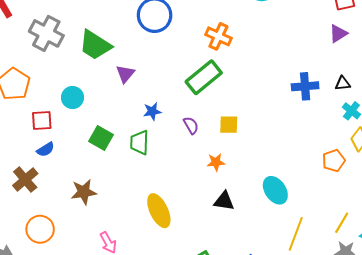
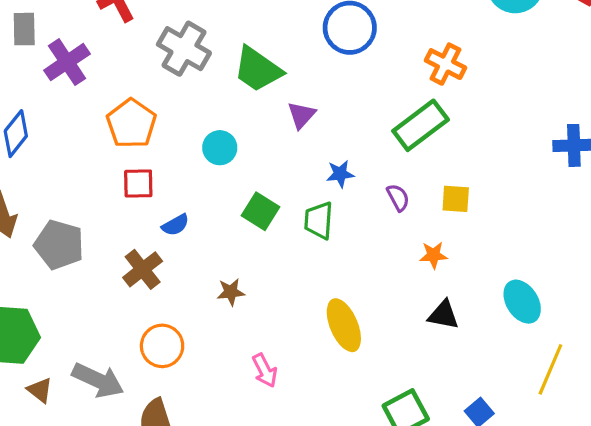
red square: (42, 120) -> (138, 184), moved
brown star: (84, 192) -> (231, 292), size x0.7

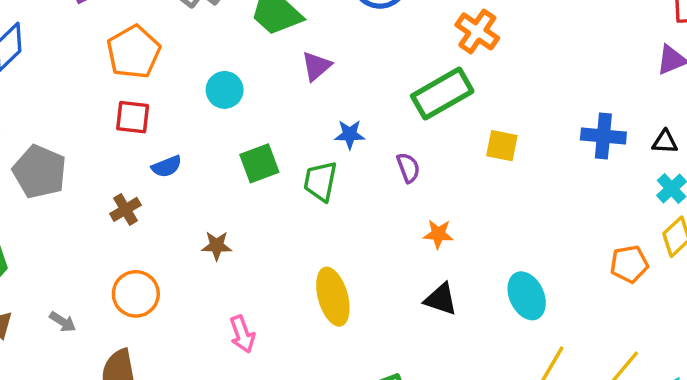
yellow square: (456, 199) -> (502, 146), moved
green square: (260, 211) -> (259, 163), turned 30
brown cross: (143, 269) -> (125, 209), size x0.7
gray arrow: (98, 380) -> (63, 322), size x0.5

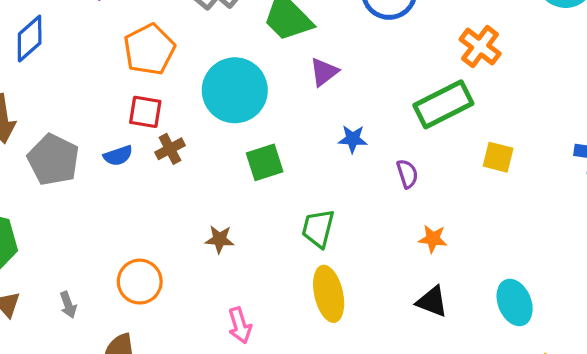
cyan circle: (225, 90) -> (235, 90), size x1.8
blue semicircle: (167, 166) -> (118, 156), moved
green trapezoid: (320, 181) -> (318, 228), moved
brown cross: (125, 209) -> (170, 149), moved
gray arrow: (63, 322) -> (68, 305), turned 35

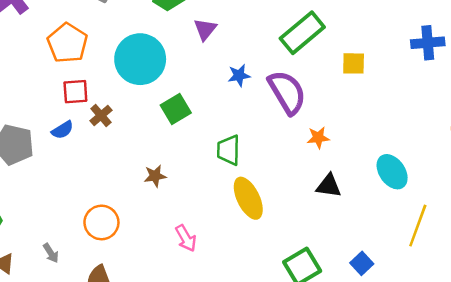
purple semicircle: (407, 174) -> (287, 92), size x2.0

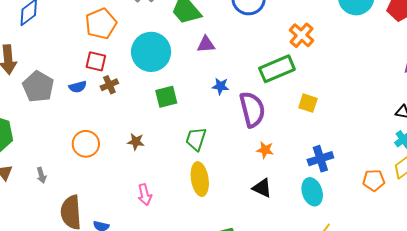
purple triangle: (205, 29) -> (206, 44), turned 30
blue cross: (428, 43) -> (320, 159), moved, turned -30
orange circle: (101, 222) -> (86, 144), moved

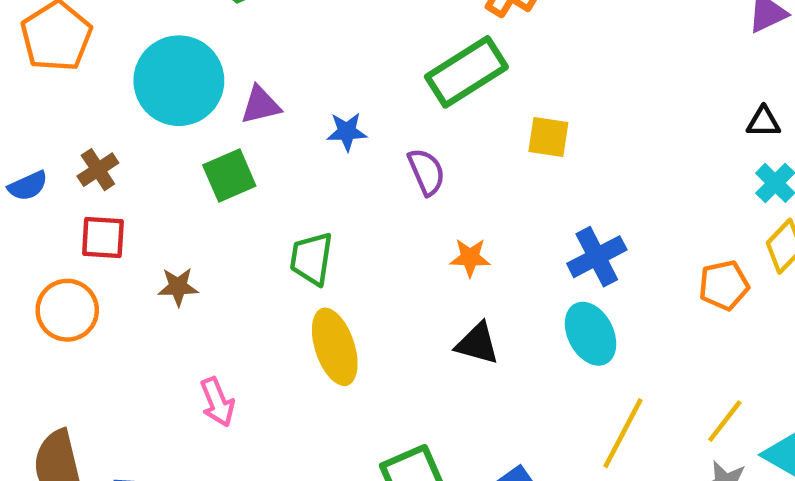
purple triangle: (206, 44) -> (261, 105), moved
red square: (96, 61) -> (103, 237), moved
purple semicircle: (252, 109) -> (426, 172), size x0.6

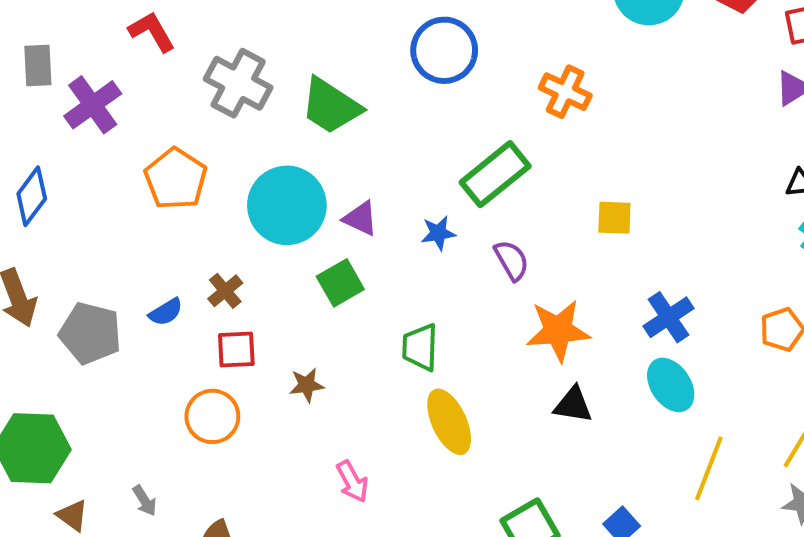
green rectangle: (466, 72) -> (495, 174), moved
purple triangle: (261, 105) -> (360, 218), turned 45
orange star: (470, 258) -> (558, 331), size x1.8

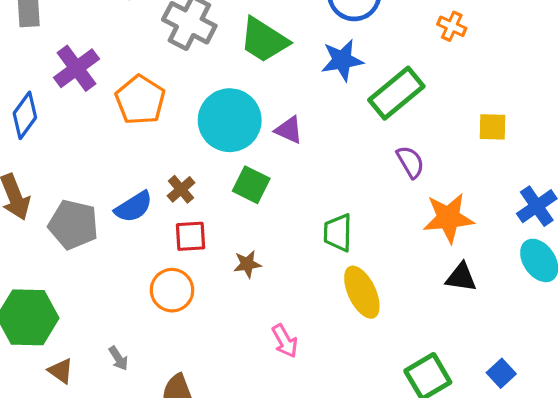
orange cross: (565, 92) -> (452, 26), size x0.7
purple cross: (93, 105) -> (77, 68), moved
blue star: (438, 233) -> (342, 60), moved, size x1.5
green square: (340, 283) -> (251, 185), moved, turned -33
blue semicircle: (166, 312) -> (134, 207), size x1.4

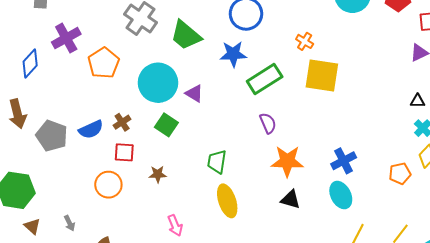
yellow square: (492, 127) -> (322, 76), moved, size x1.8

